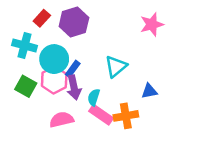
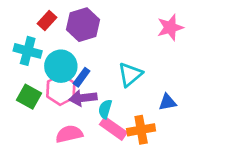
purple arrow: (74, 87) -> (83, 98), turned 95

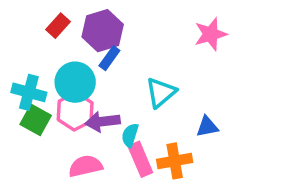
cyan cross: (28, 51) -> (29, 92), moved
blue rectangle: (82, 77) -> (109, 58), moved
pink rectangle: (113, 128) -> (140, 159), turned 32

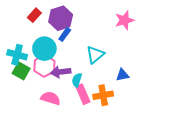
pink semicircle: (85, 166) -> (50, 98), turned 30

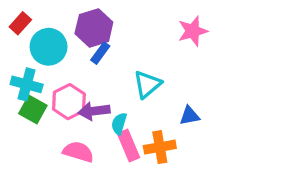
red rectangle: (34, 15) -> (20, 23), moved
cyan circle: (44, 49) -> (49, 47), moved

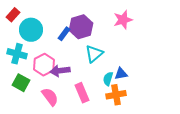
purple hexagon: (94, 28) -> (81, 27), moved
green square: (33, 109) -> (21, 83), moved
cyan semicircle: (119, 124) -> (108, 79), moved
orange cross: (160, 147) -> (116, 95), moved
pink semicircle: (78, 152) -> (50, 97), turned 36

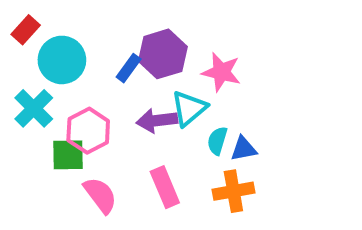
pink star: (123, 20) -> (221, 72), moved, turned 30
cyan cross: (17, 54) -> (34, 108), turned 30
purple arrow: (60, 71) -> (157, 121), moved
cyan semicircle: (108, 79) -> (217, 141), moved
green square: (21, 83) -> (68, 155), moved, turned -30

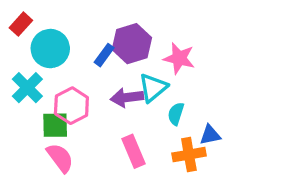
blue triangle: (244, 149) -> (210, 135), moved
pink semicircle: (100, 195) -> (60, 158), moved

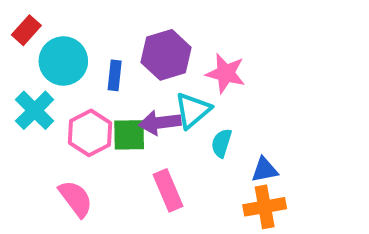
blue rectangle: (104, 55) -> (115, 75), moved, turned -30
green square: (55, 125) -> (129, 135), moved
orange cross: (189, 155) -> (265, 207), moved

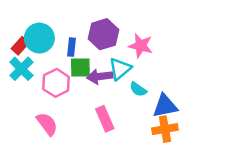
red rectangle: (26, 30) -> (20, 46), moved
green square: (129, 135) -> (80, 68), moved
cyan semicircle: (221, 143) -> (138, 89), turned -72
blue triangle: (265, 170) -> (165, 106), size x1.5

